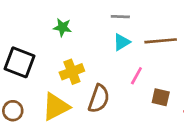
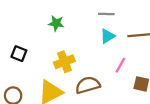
black square: (19, 62) -> (19, 54), size x0.6
brown semicircle: (99, 99) -> (88, 85), turned -125

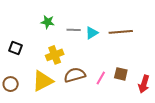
gray line: (106, 14) -> (74, 30), moved
pink line: (120, 65) -> (101, 78), moved

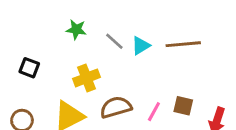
gray line: (74, 30) -> (114, 41), turned 40

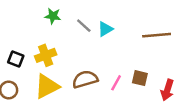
brown line: (183, 44) -> (157, 35), moved
black square: (29, 68) -> (16, 59), moved
yellow cross: (87, 78) -> (46, 55), moved

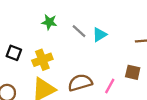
black square: (16, 59) -> (14, 53), moved
brown square: (140, 78) -> (133, 72), moved

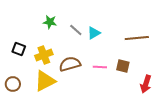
brown semicircle: (80, 83) -> (70, 64), moved
pink line: (110, 86) -> (100, 67), moved, turned 64

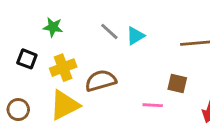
green star: (50, 22) -> (53, 27), moved
pink line: (100, 67) -> (153, 105), moved

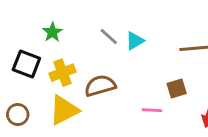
green star: (53, 27) -> (52, 32), turned 30
black square: (27, 59) -> (26, 64), size x1.4
brown square: (177, 83) -> (177, 89), turned -30

